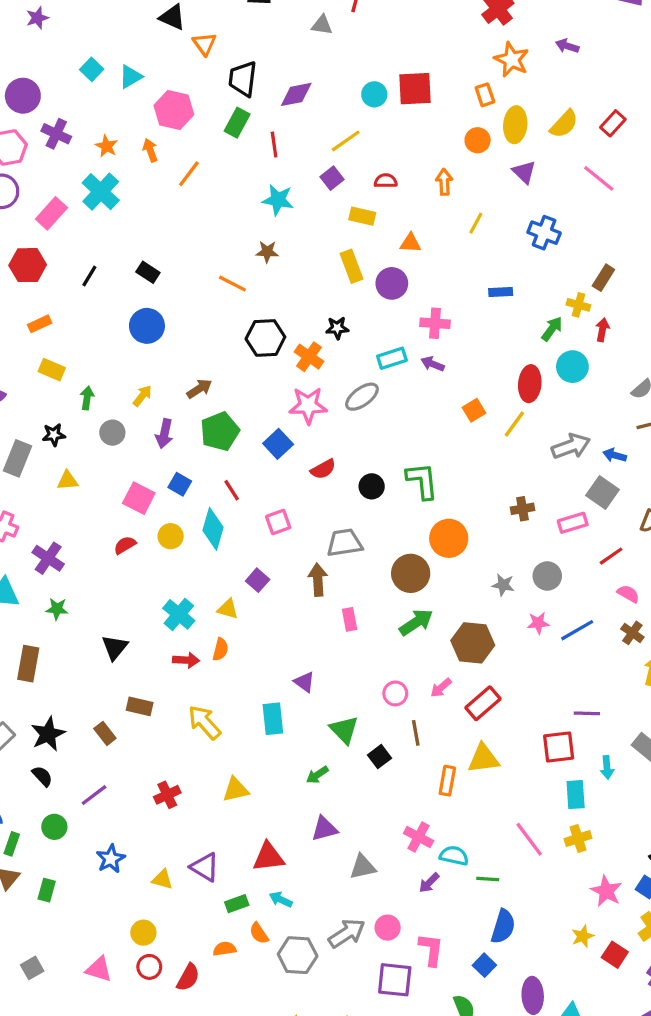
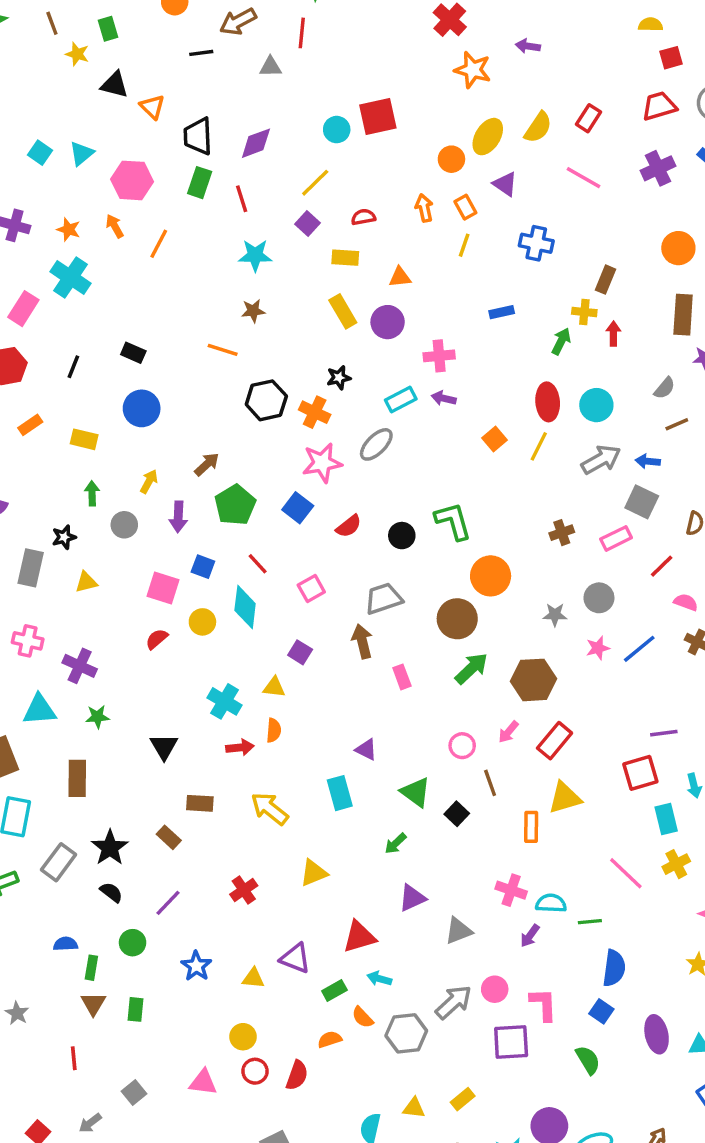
orange rectangle: (485, 95) -> (465, 207), moved
yellow ellipse: (515, 125) -> (488, 137), turned 36
cyan circle: (572, 367) -> (596, 405), moved
yellow rectangle: (52, 370) -> (84, 439), moved

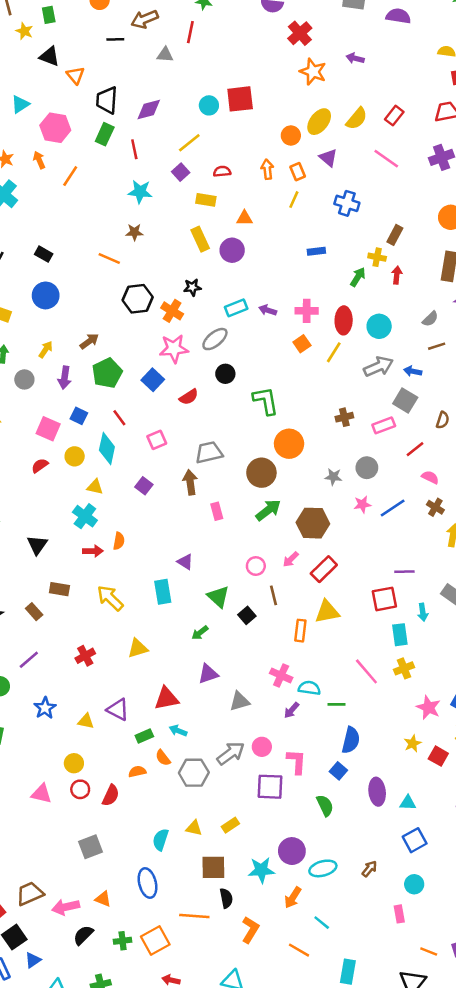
pink cross: (439, 356) -> (307, 311), moved
black circle: (402, 536) -> (225, 374), moved
yellow triangle: (274, 687) -> (95, 487), moved

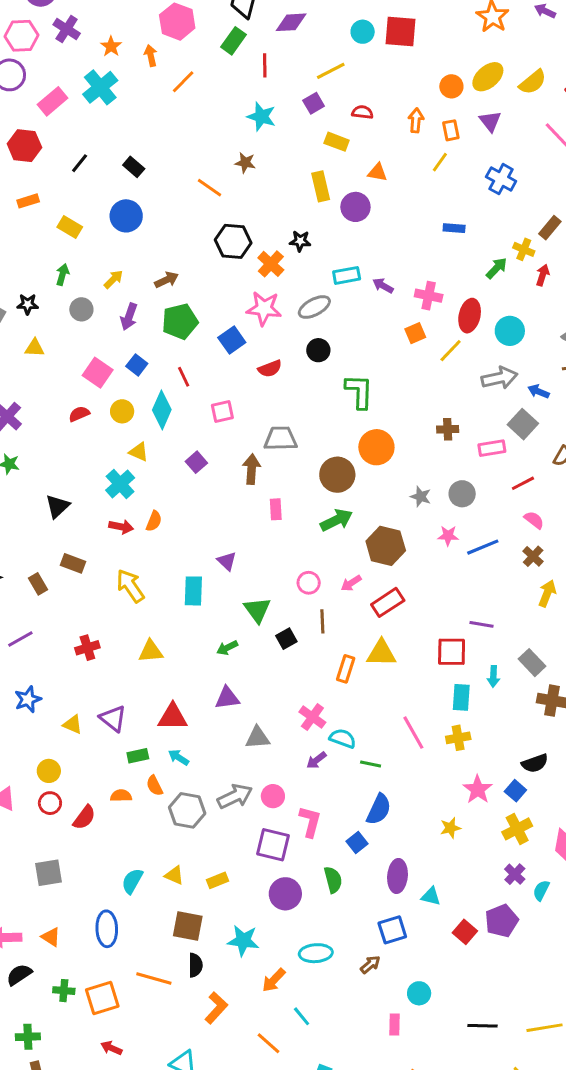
red square: (438, 756) -> (465, 932), moved
blue square: (415, 840) -> (392, 930), moved
purple circle: (292, 851) -> (285, 894), moved

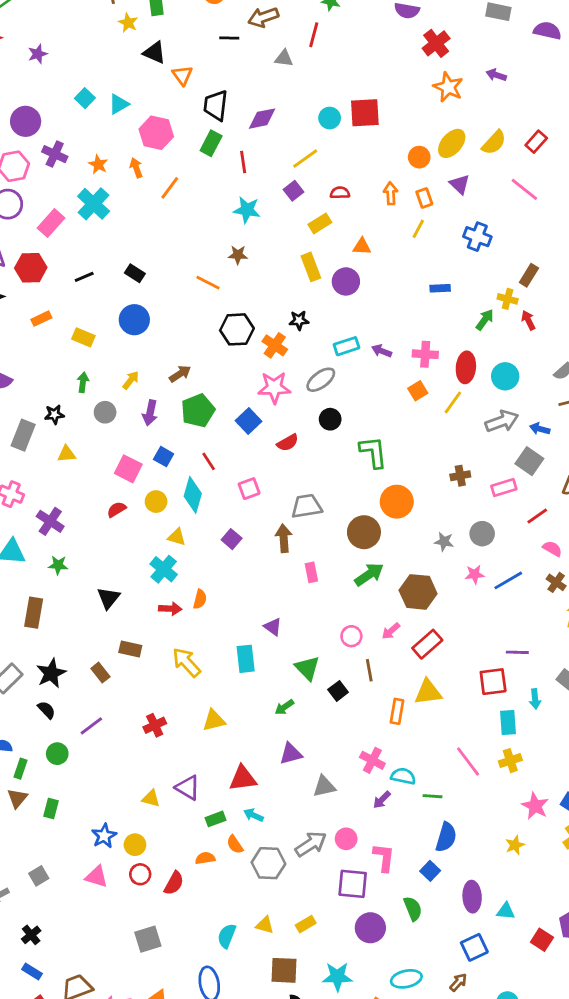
yellow rectangle: (337, 142) -> (320, 223), turned -45
black line: (80, 163) -> (84, 277), turned 36
red arrow: (543, 275) -> (528, 320), turned -36
blue star: (28, 699) -> (104, 836), moved

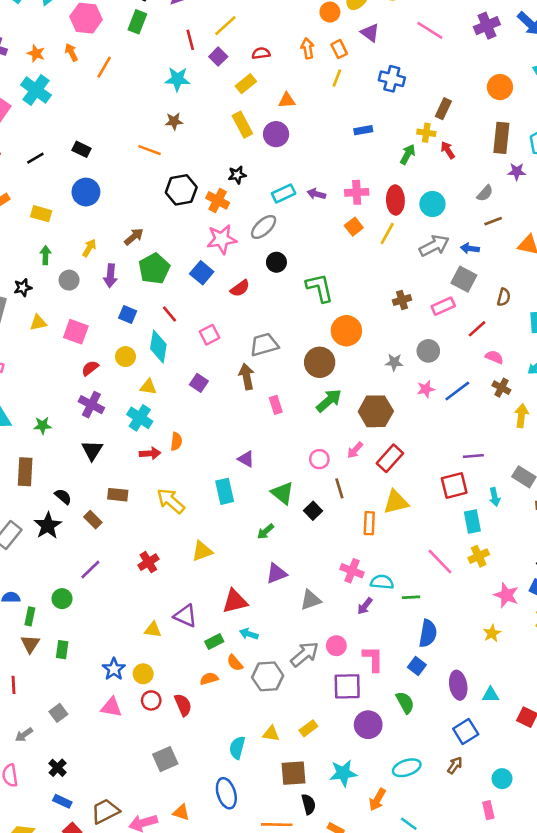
red line: (243, 162) -> (190, 40), moved
pink square: (128, 469) -> (76, 332), moved
purple cross: (50, 521) -> (91, 405), moved
black semicircle: (47, 710) -> (63, 497), moved
red semicircle: (174, 883) -> (183, 705), turned -45

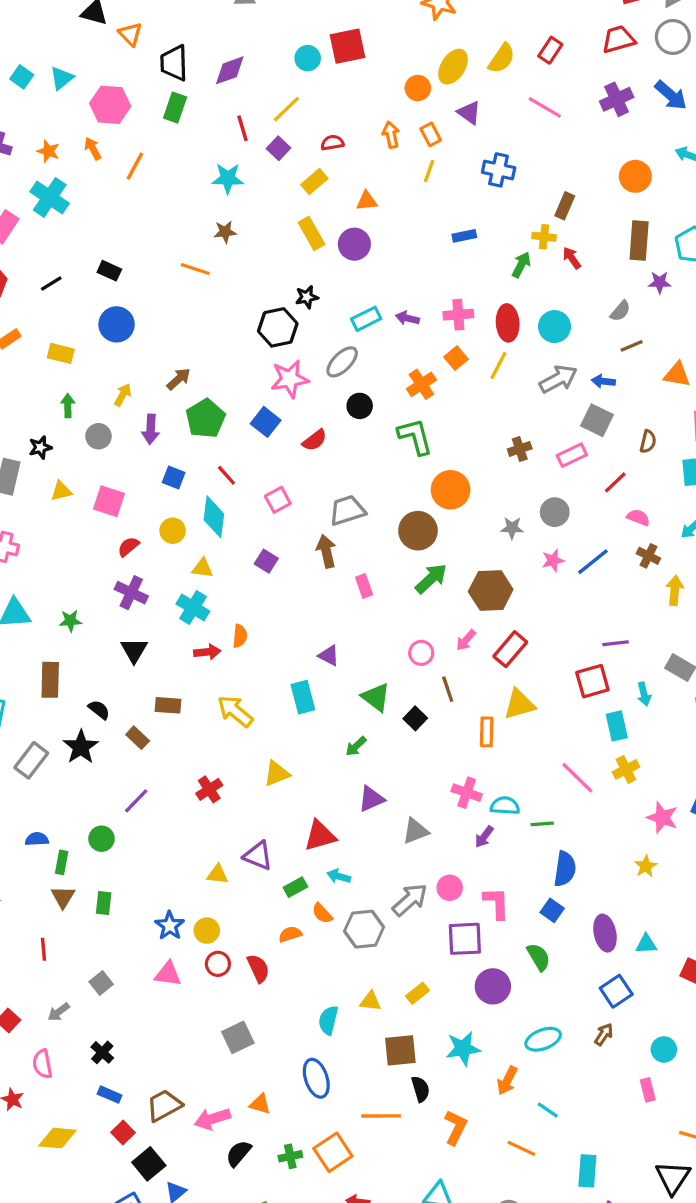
black hexagon: (181, 190) -> (278, 327), moved
orange cross: (218, 200) -> (421, 384), moved, turned 30

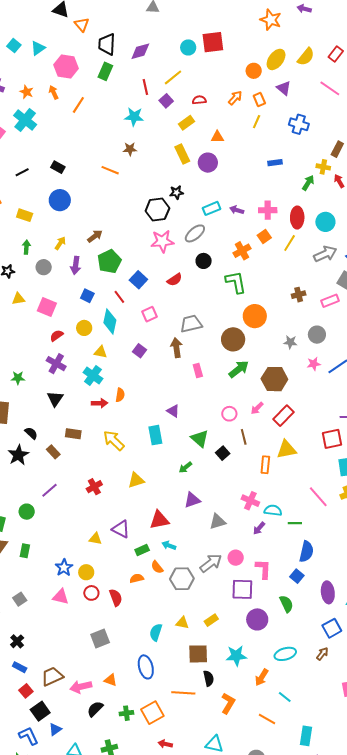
orange arrow: (391, 135) -> (235, 98), turned 49
blue square: (266, 422) -> (138, 280), moved

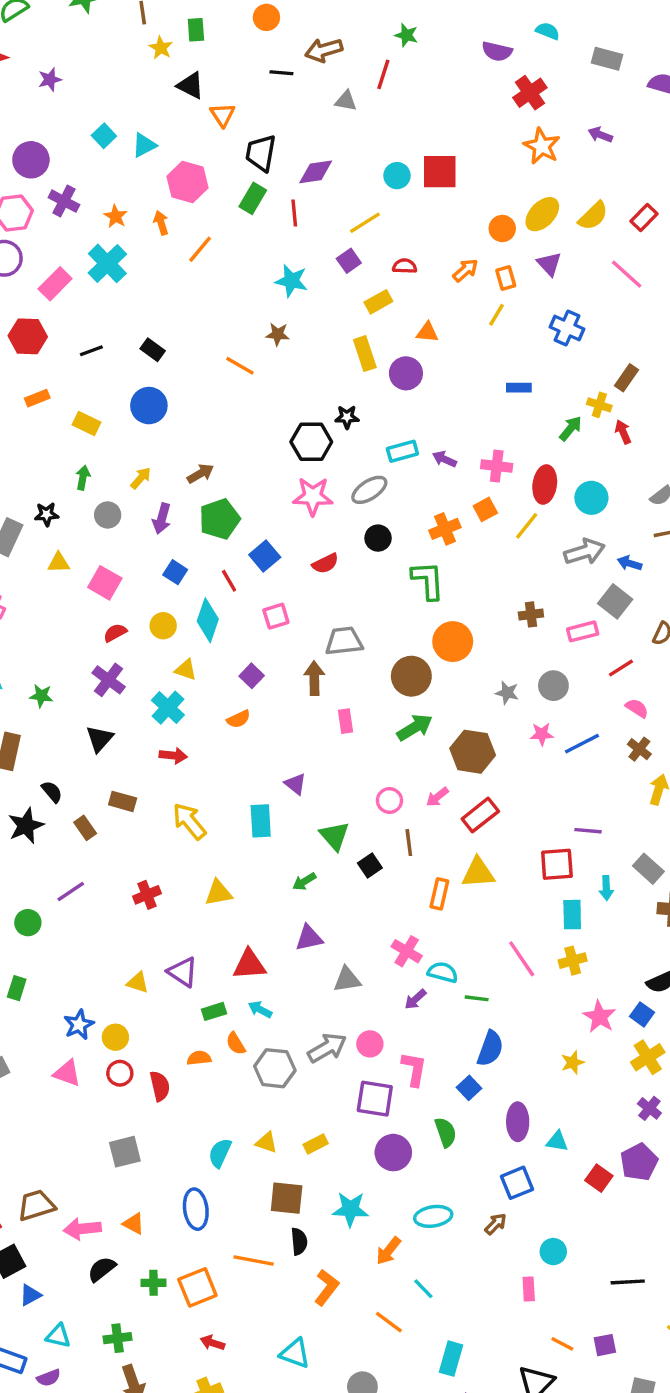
red line: (145, 87) -> (294, 213), moved
orange semicircle: (120, 395) -> (239, 719), moved, turned 48

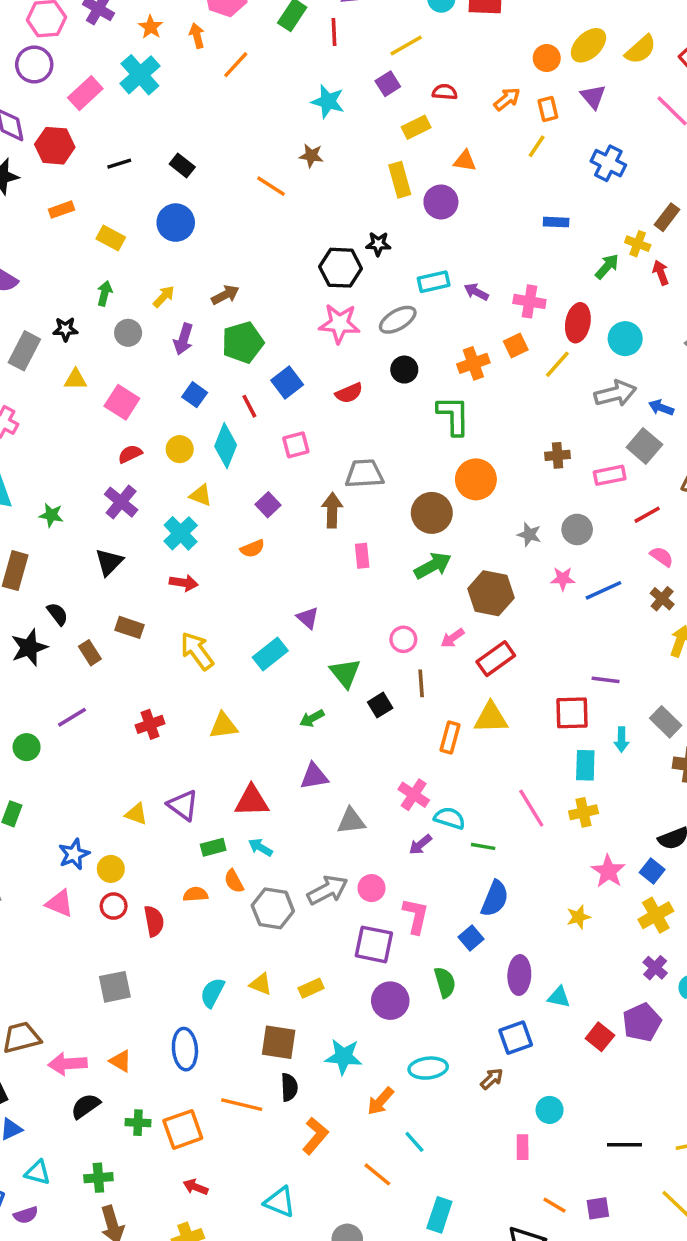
cyan rectangle: (261, 821) -> (270, 654), turned 52

